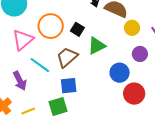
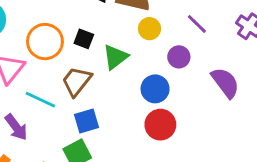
yellow circle: (132, 28) -> (149, 29), moved
red circle: (134, 94) -> (160, 125), moved

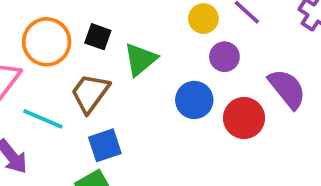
yellow circle: (149, 29) -> (203, 19), moved
red circle: (160, 125) -> (244, 118), moved

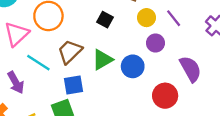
black square: (98, 37) -> (105, 20), moved
green triangle: (140, 59) -> (102, 60), moved
red circle: (244, 118) -> (165, 96), moved

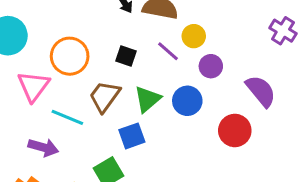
purple line: (174, 18) -> (168, 51), moved
black square: (105, 20) -> (126, 56), moved
purple arrow: (16, 82) -> (43, 147), turned -35
blue square: (74, 85) -> (132, 136), moved

